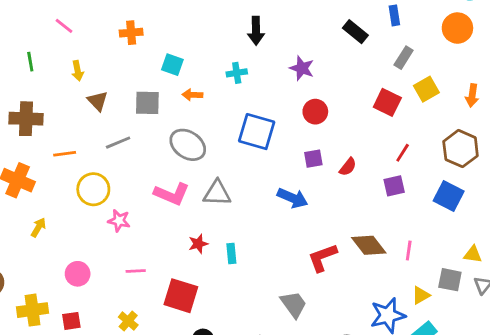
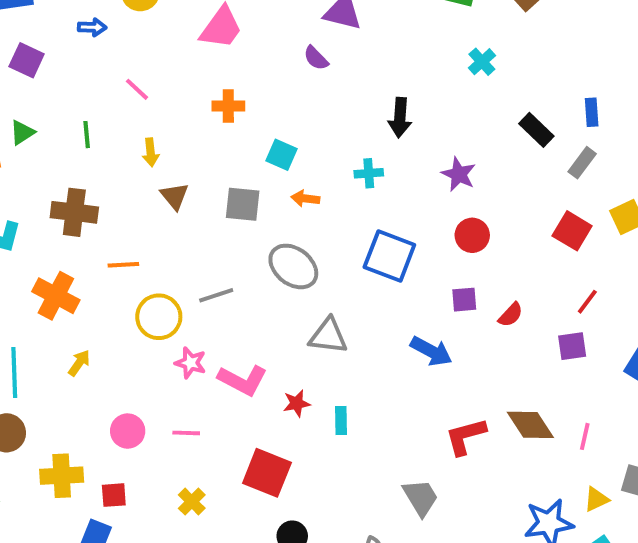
gray rectangle: (404, 58) -> (582, 163), moved
gray line: (118, 143) -> (216, 295), moved
pink L-shape: (172, 194) -> (243, 380), moved
pink line: (136, 271) -> (186, 433), moved

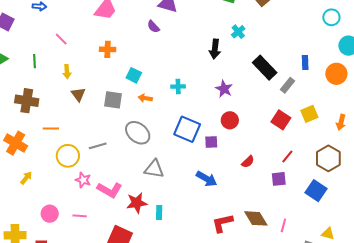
blue rectangle: (592, 112) -> (305, 63), moved
black arrow: (400, 118) -> (215, 49), moved
black rectangle: (536, 130) -> (265, 68), size x1.4
purple square: (464, 300) -> (211, 142), moved
red star: (297, 403) -> (137, 203), size x1.5

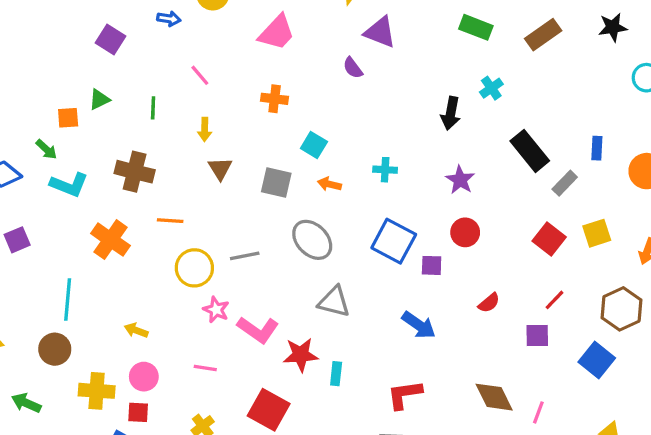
yellow arrow: (26, 178) -> (136, 330), moved, turned -112
pink circle: (50, 214) -> (144, 377), moved
red L-shape: (222, 223) -> (404, 395), moved

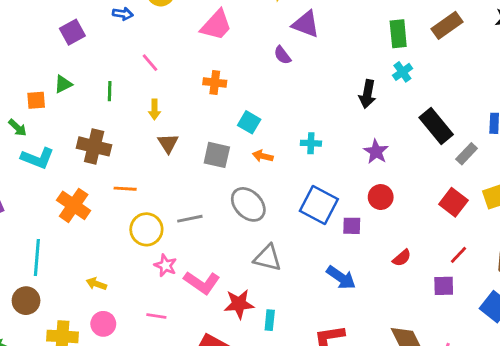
green rectangle: (476, 27) -> (398, 34), moved, turned 64
purple square: (110, 39) -> (72, 32), turned 30

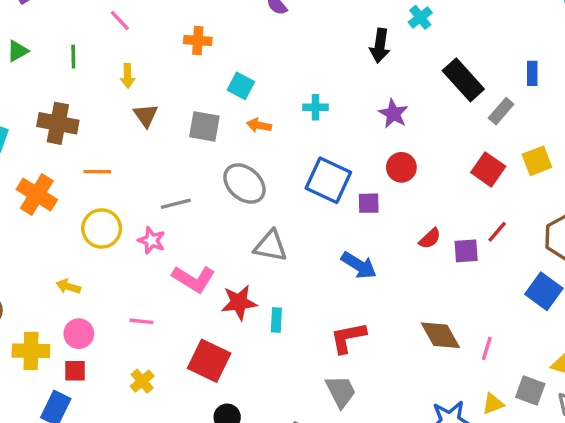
yellow circle: (146, 229) -> (102, 228), moved
pink star: (165, 265) -> (152, 240), moved
purple square: (444, 286) -> (466, 251), moved

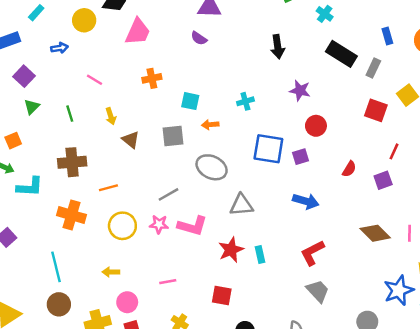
cyan cross: (420, 17) -> (325, 14), moved
green triangle: (18, 51) -> (32, 107), moved
purple square: (466, 251) -> (383, 180), moved
pink L-shape: (194, 279) -> (192, 226), moved
red square: (209, 361) -> (222, 296), size x0.7

